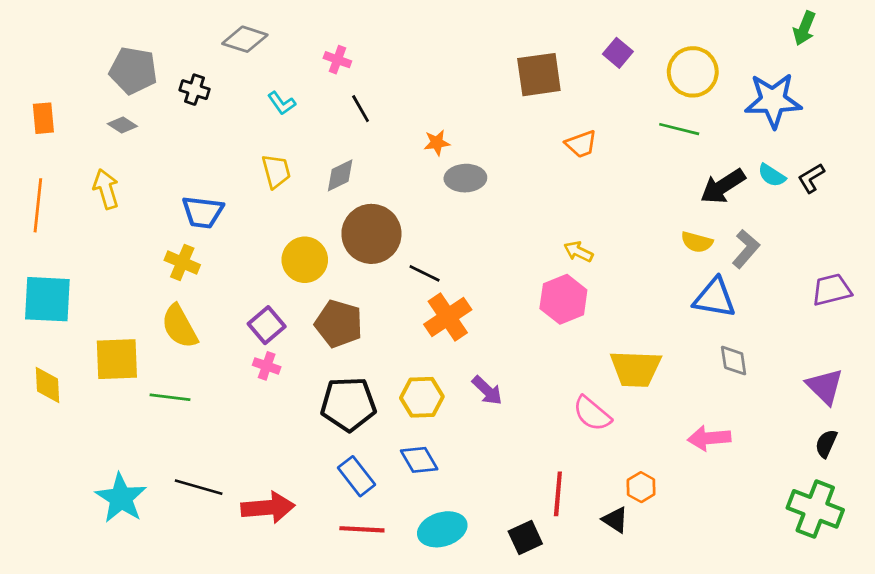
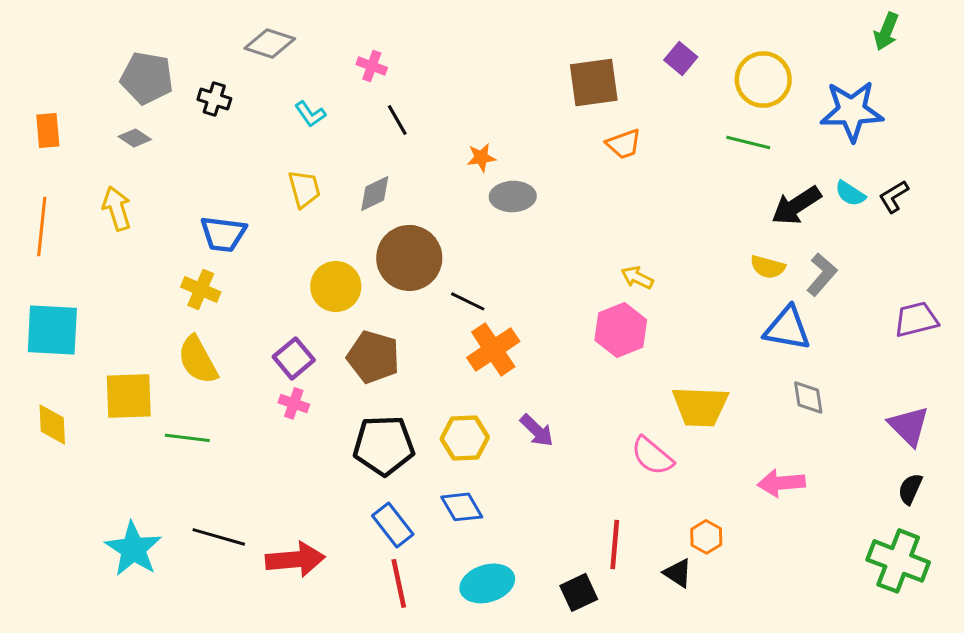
orange trapezoid: (581, 144) -> (624, 144), moved
red line: (362, 529) -> (399, 583), turned 75

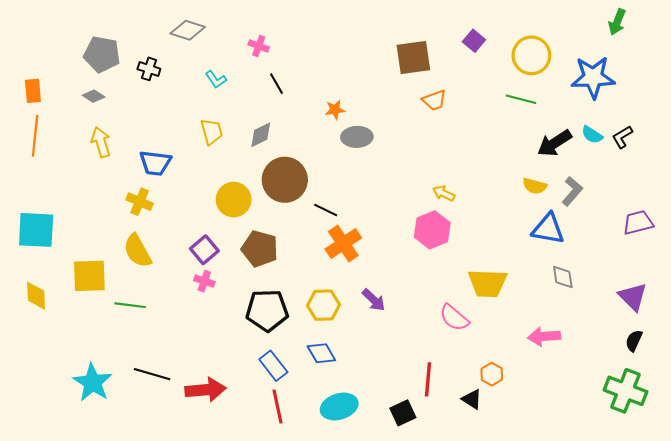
yellow arrow: (117, 208) -> (101, 142), moved
orange line: (42, 226) -> (35, 136), moved

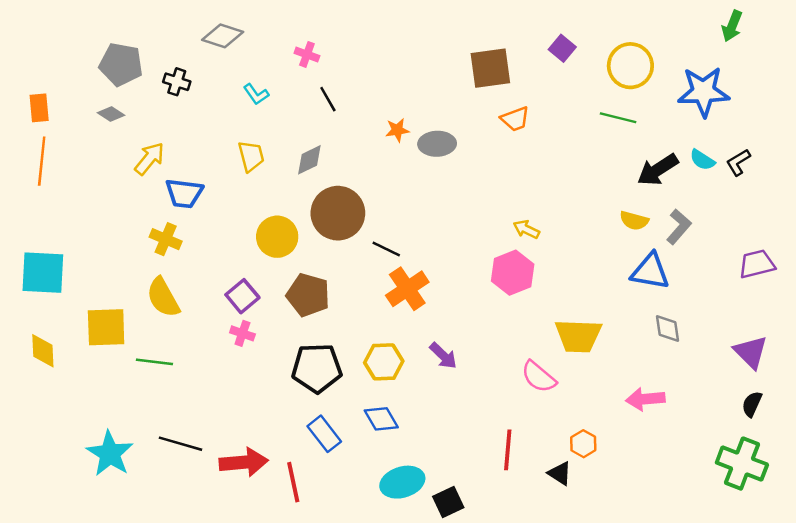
gray ellipse: (357, 137) -> (437, 144), moved
yellow arrow: (101, 142) -> (149, 159), moved, turned 56
red line: (278, 406) -> (293, 482), moved
black square: (403, 413) -> (448, 502), moved

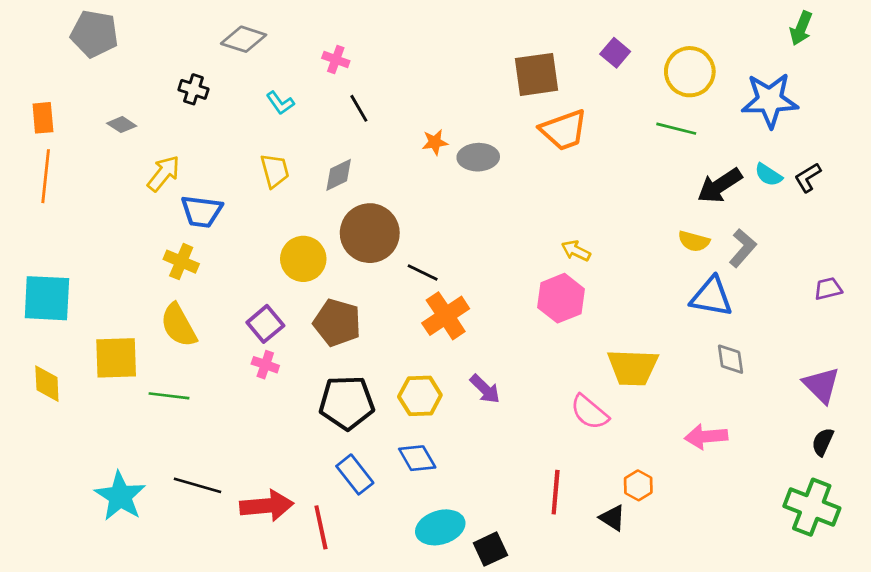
gray pentagon: (121, 64) -> (94, 34), moved
orange trapezoid: (515, 119) -> (564, 130), size x1.5
purple trapezoid: (757, 264) -> (828, 289), size x0.7

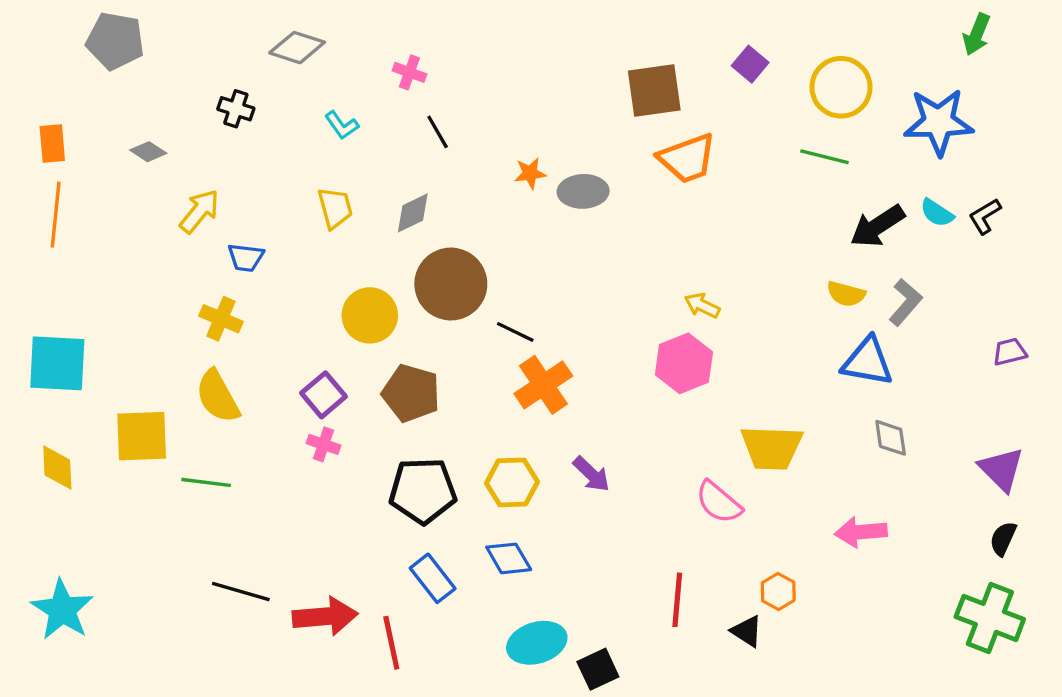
blue trapezoid: (202, 211) -> (246, 258), size x0.7
cyan star: (120, 496) -> (62, 610), moved

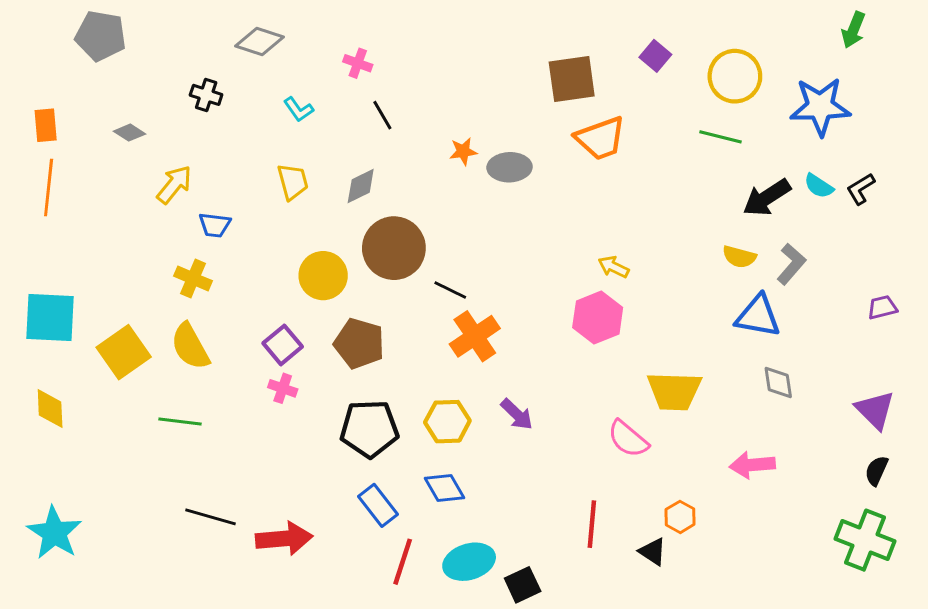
yellow square: (142, 436) -> (124, 352), moved, turned -33
red line: (391, 643) -> (403, 562), moved, turned 30

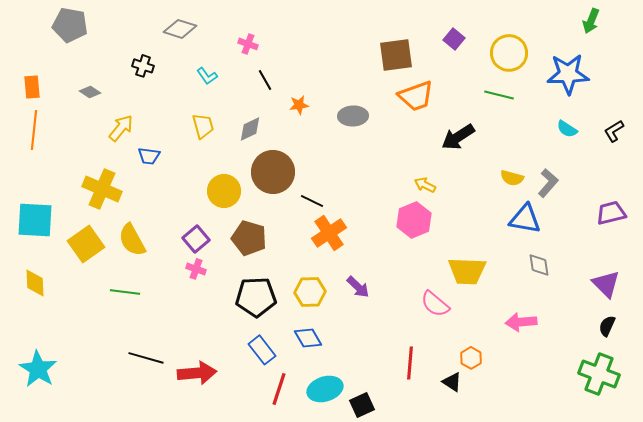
orange star: (463, 151) -> (299, 105), moved
black L-shape: (861, 189) -> (614, 131), moved
black arrow: (767, 198) -> (458, 137), moved
yellow cross: (193, 278) -> (102, 189), moved, size x1.5
purple trapezoid: (882, 307) -> (611, 213), size x1.4

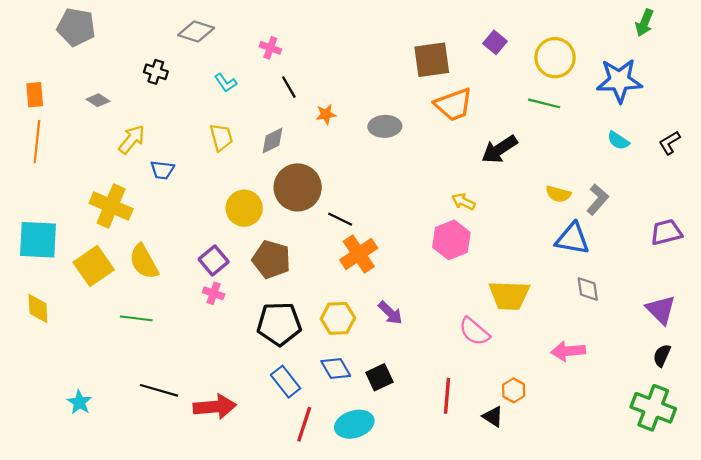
cyan star: (38, 369) -> (79, 402), moved, size x0.6
black square: (362, 405) -> (379, 377), moved

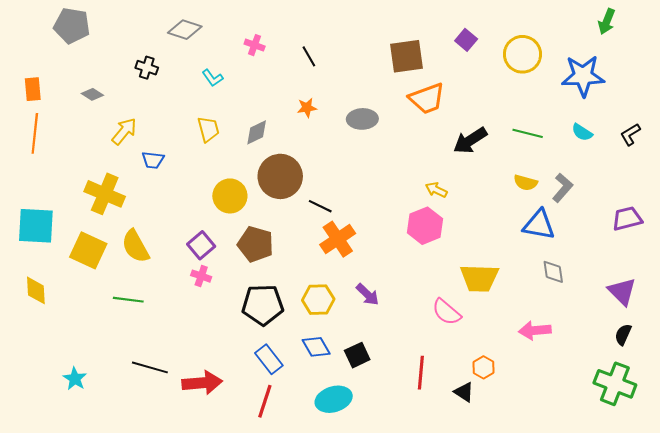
black line: (289, 87) -> (309, 56), moved
green line: (544, 103) -> (528, 133), moved
yellow square: (94, 266) -> (88, 250), turned -30
red line: (304, 424) -> (265, 401), moved

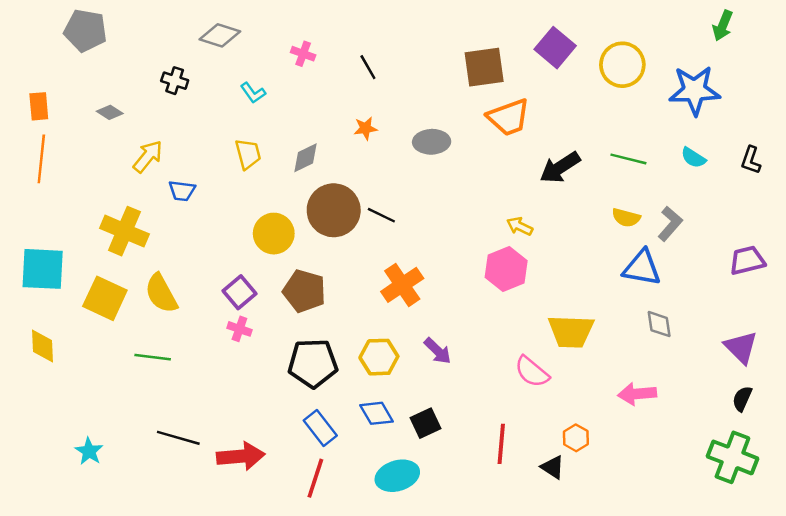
purple square: (466, 40) -> (555, 48), size x1.5
black L-shape: (630, 134) -> (751, 160), turned -40
black line: (320, 206) -> (381, 215), moved

